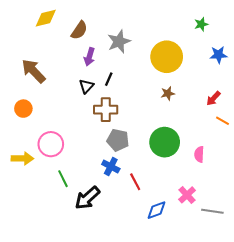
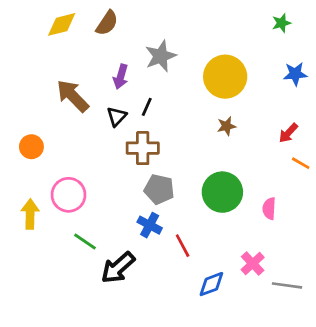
green star: (201, 24) -> (281, 23), moved
brown semicircle: (79, 30) -> (107, 23), moved
brown arrow: (34, 71) -> (73, 96), moved
yellow arrow: (22, 158) -> (30, 214), turned -90
green line: (63, 179) -> (85, 242), turned -30

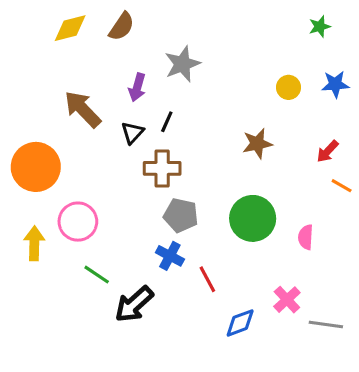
yellow circle: (225, 77) -> (289, 87), moved, size x0.5
brown star: (227, 126) -> (257, 144), size x1.4
orange circle: (31, 147) -> (36, 167), size x1.8

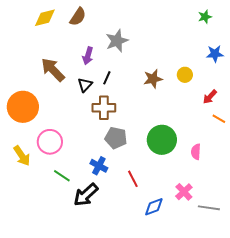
yellow circle: (289, 87) -> (185, 75), moved
brown star: (257, 144) -> (153, 79), moved
yellow arrow: (34, 243) -> (22, 156), turned 145
blue cross: (170, 256) -> (99, 166), moved

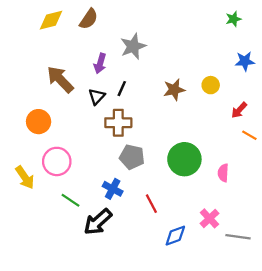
orange circle: (23, 107) -> (39, 122), moved, size x0.7

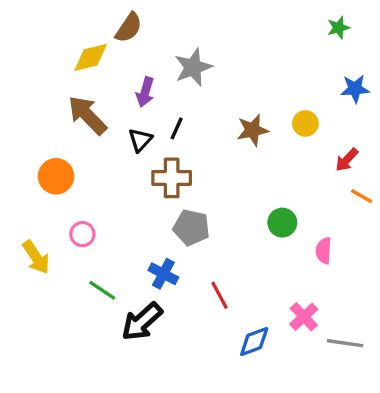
yellow diamond: (51, 20) -> (91, 57), moved
green circle: (184, 159) -> (282, 223), moved, size x0.6
pink circle: (57, 161) -> (82, 234), size x0.6

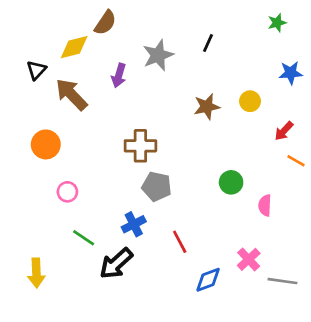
black line: (177, 128) -> (208, 43), moved
black triangle: (140, 140) -> (36, 70), moved
yellow arrow: (36, 257) -> (36, 273), moved, turned 32
blue cross: (163, 274) -> (134, 224), turned 35

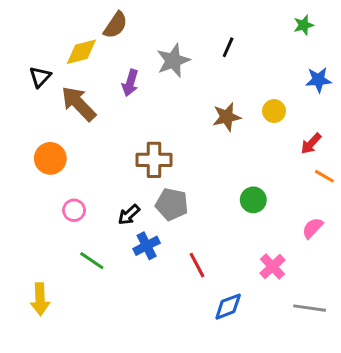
pink semicircle: (265, 205) -> (313, 228), moved, turned 40
pink cross: (249, 259) -> (273, 267), moved
black arrow: (116, 264) -> (129, 215), moved, size x0.6

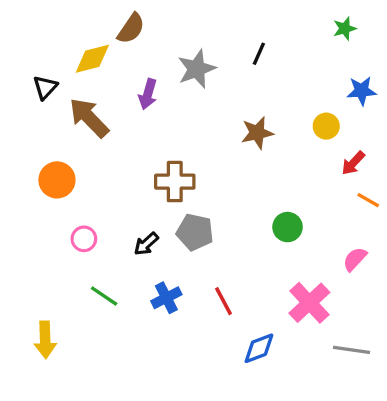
yellow circle: (274, 111) -> (326, 126), moved
blue cross: (147, 246) -> (166, 298), moved
pink cross: (273, 267) -> (309, 303), size x1.4

